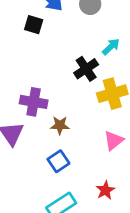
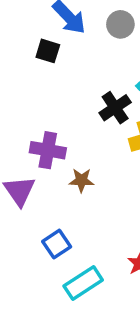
blue square: (58, 161) -> (57, 244), moved

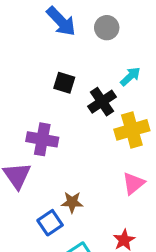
black square: (48, 51) -> (64, 83), moved
brown star: (81, 180) -> (72, 202), moved

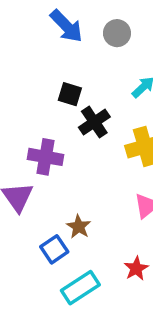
black cross: (102, 102) -> (94, 122), moved
brown star: (72, 202) -> (79, 227), turned 30

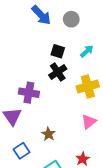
black square: (70, 94) -> (58, 51), moved
blue square: (54, 249) -> (22, 151), moved

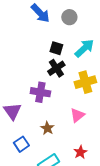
cyan arrow: (87, 51) -> (84, 48), size x1.5
purple cross: (29, 93) -> (40, 92), moved
pink triangle: (89, 122) -> (77, 115), moved

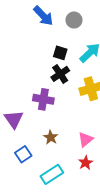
pink triangle: (77, 115) -> (86, 139), moved

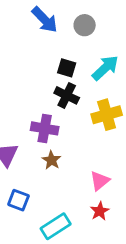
black cross: (60, 74) -> (67, 95), turned -30
brown star: (51, 137) -> (52, 160), moved
blue square: (23, 154) -> (18, 200), turned -35

